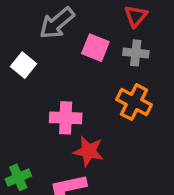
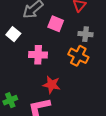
gray cross: (136, 53) -> (86, 34), moved
pink cross: (66, 118) -> (38, 55), moved

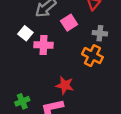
pink square: (56, 24) -> (69, 23), turned 35
pink cross: (38, 55) -> (44, 45), moved

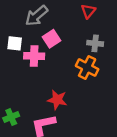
pink square: (69, 23) -> (51, 39), moved
white square: (25, 33) -> (15, 43), turned -32

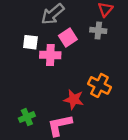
gray cross: (95, 43) -> (98, 30), moved
orange cross: (87, 67) -> (99, 85), moved

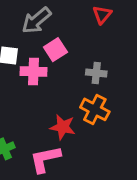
gray cross: (98, 30) -> (96, 73), moved

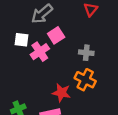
pink cross: (34, 72) -> (40, 52), turned -36

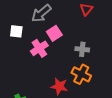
white square: (21, 40) -> (16, 31), moved

